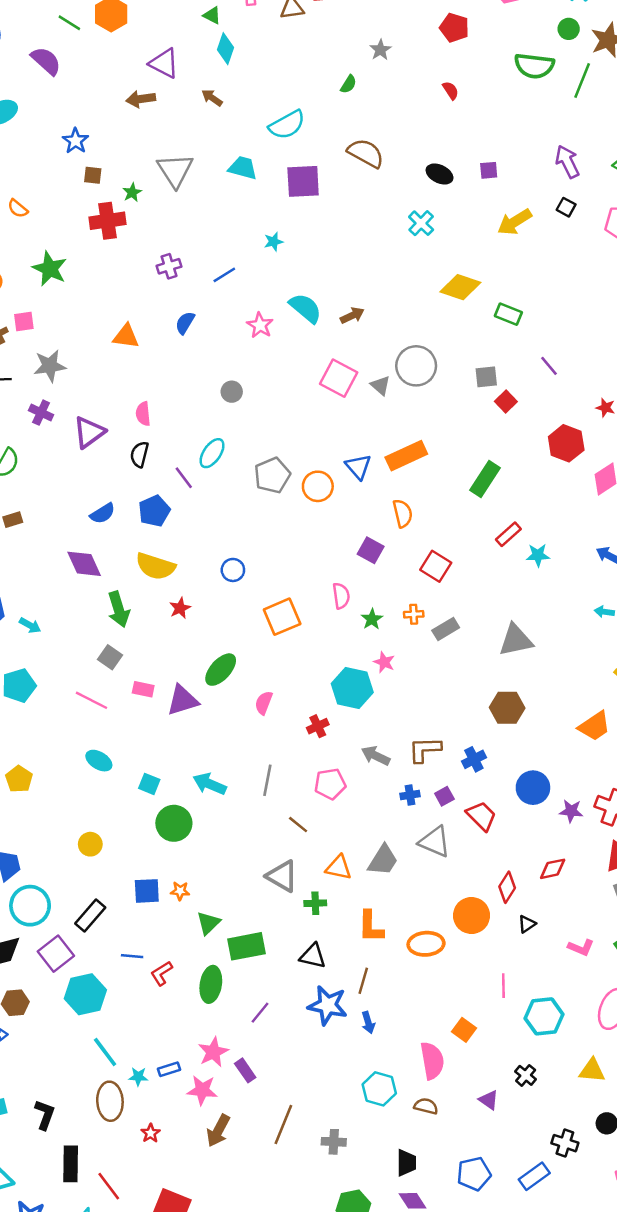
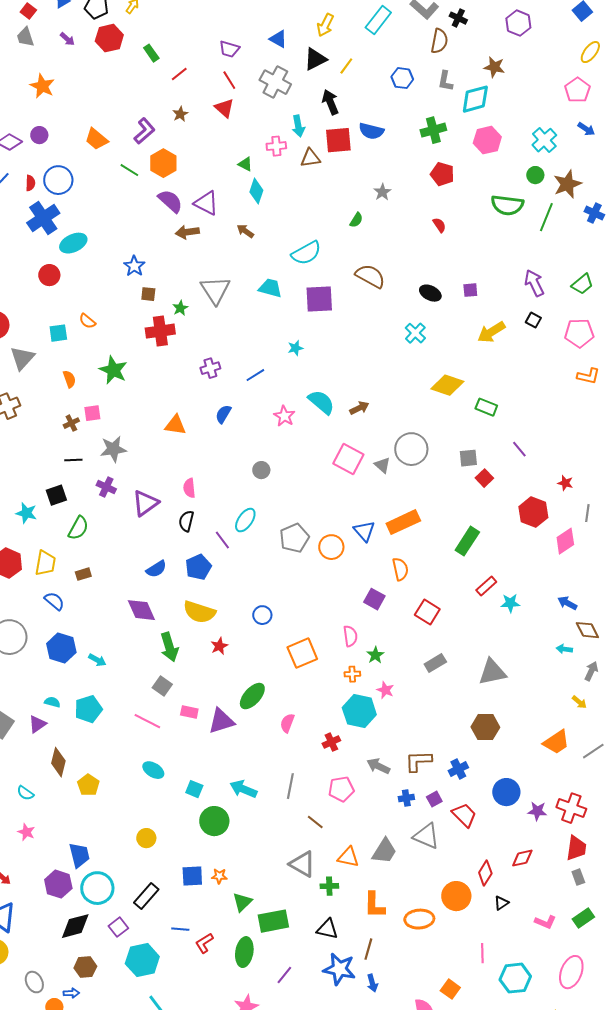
purple semicircle: (46, 61) -> (170, 201), moved
orange cross: (414, 614) -> (352, 674), moved
purple square: (56, 954) -> (118, 927), size x0.7

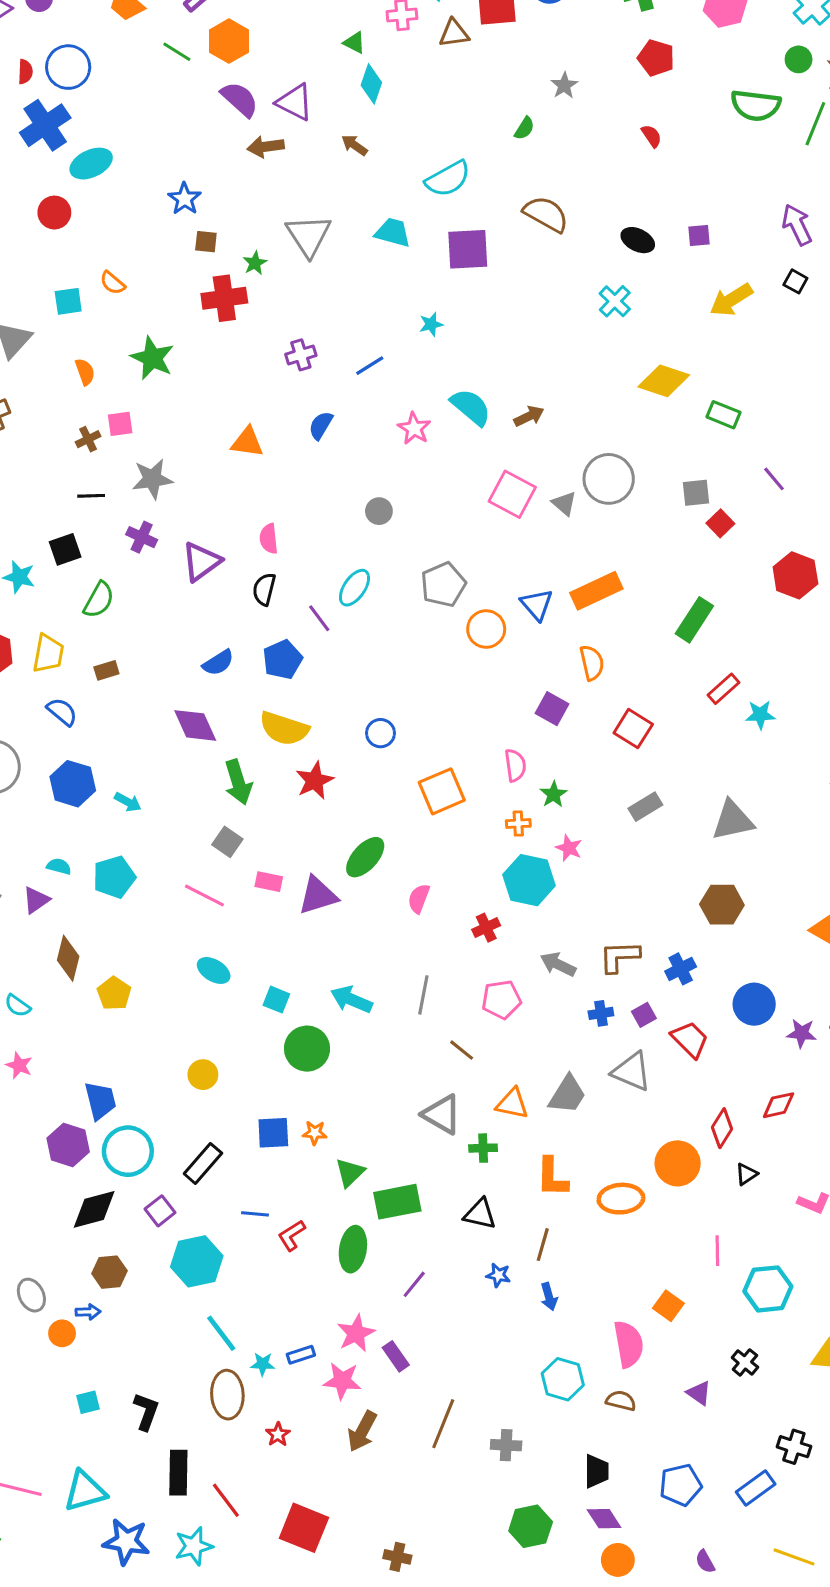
gray pentagon: (294, 538) -> (443, 585), moved
red star: (219, 646) -> (315, 781), size x1.4
blue star: (339, 969) -> (498, 1275), size x0.5

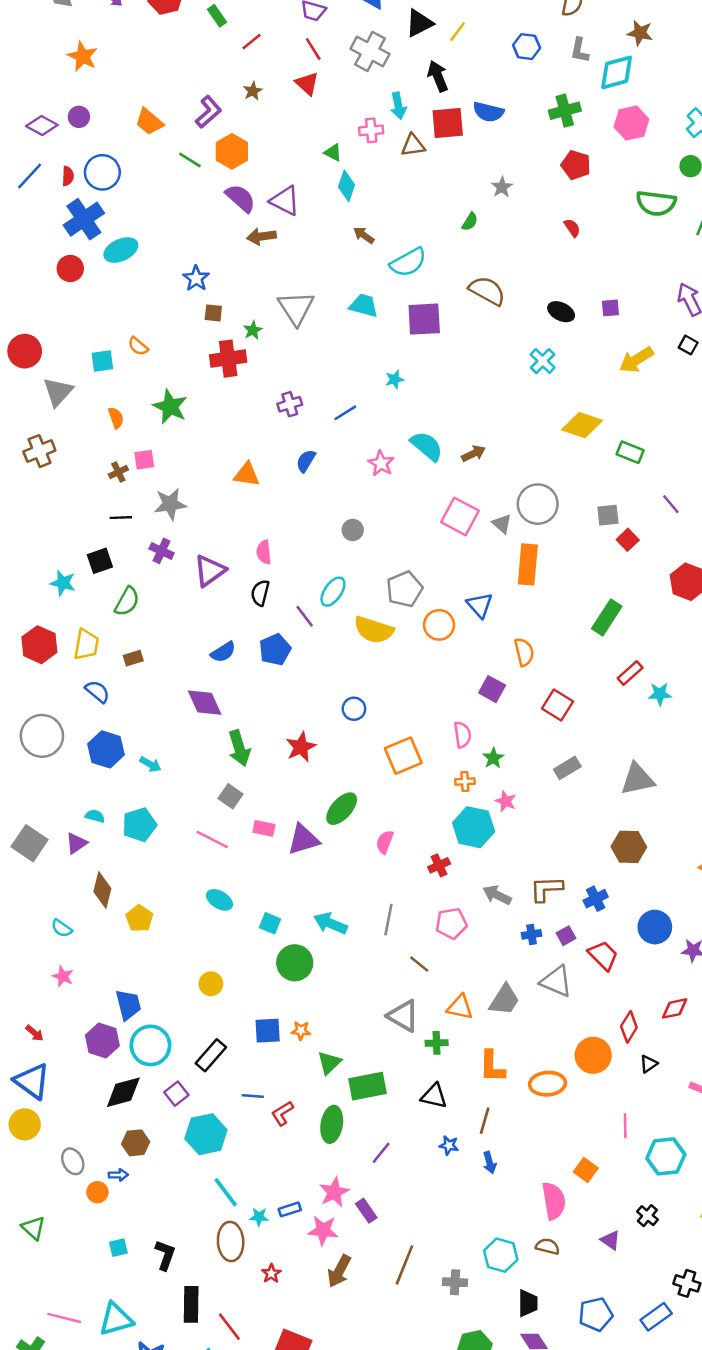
brown arrow: (354, 145) -> (364, 235), moved
red circle: (54, 213) -> (70, 269), moved
orange rectangle: (596, 591) -> (528, 564), moved, turned -60
yellow semicircle: (284, 729) -> (374, 630), moved
cyan hexagon: (563, 1379) -> (501, 1255), moved

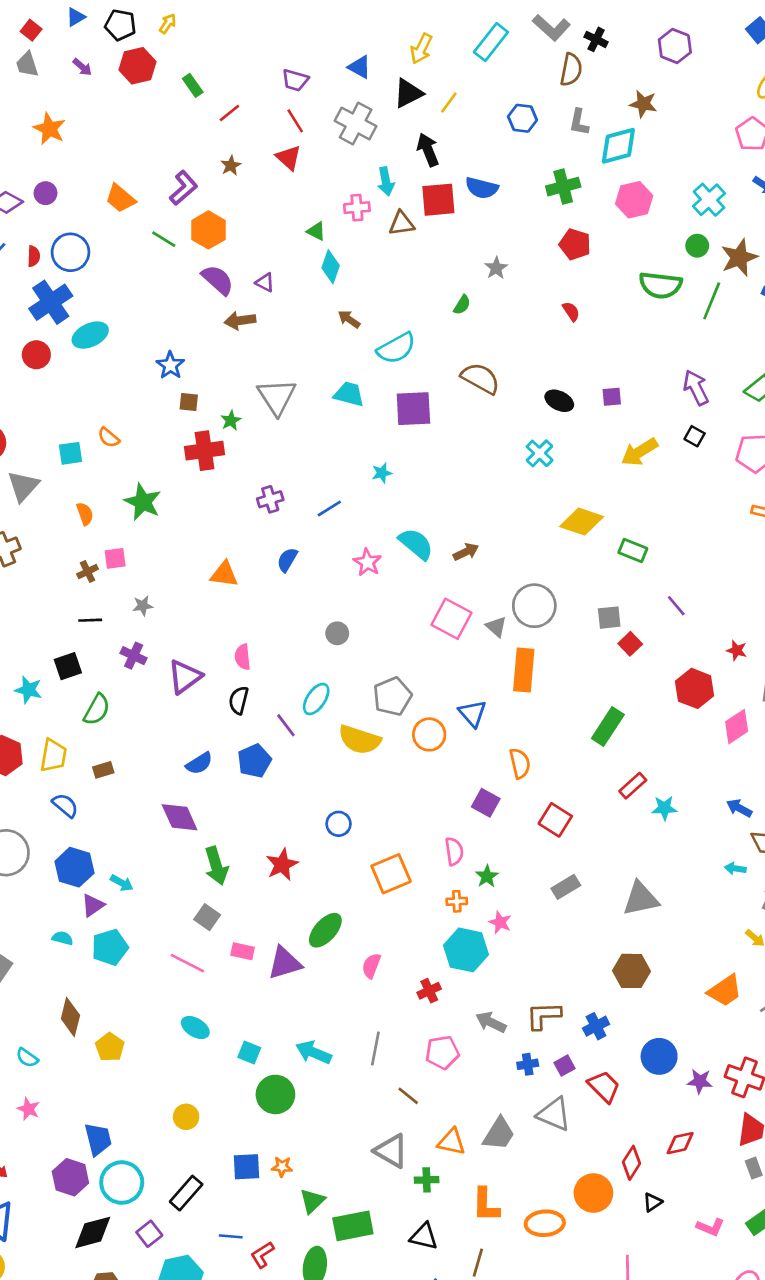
purple triangle: (285, 201) -> (265, 282), size x0.6
gray star: (170, 504) -> (143, 606), size x0.6
purple triangle: (76, 843) -> (93, 905), moved

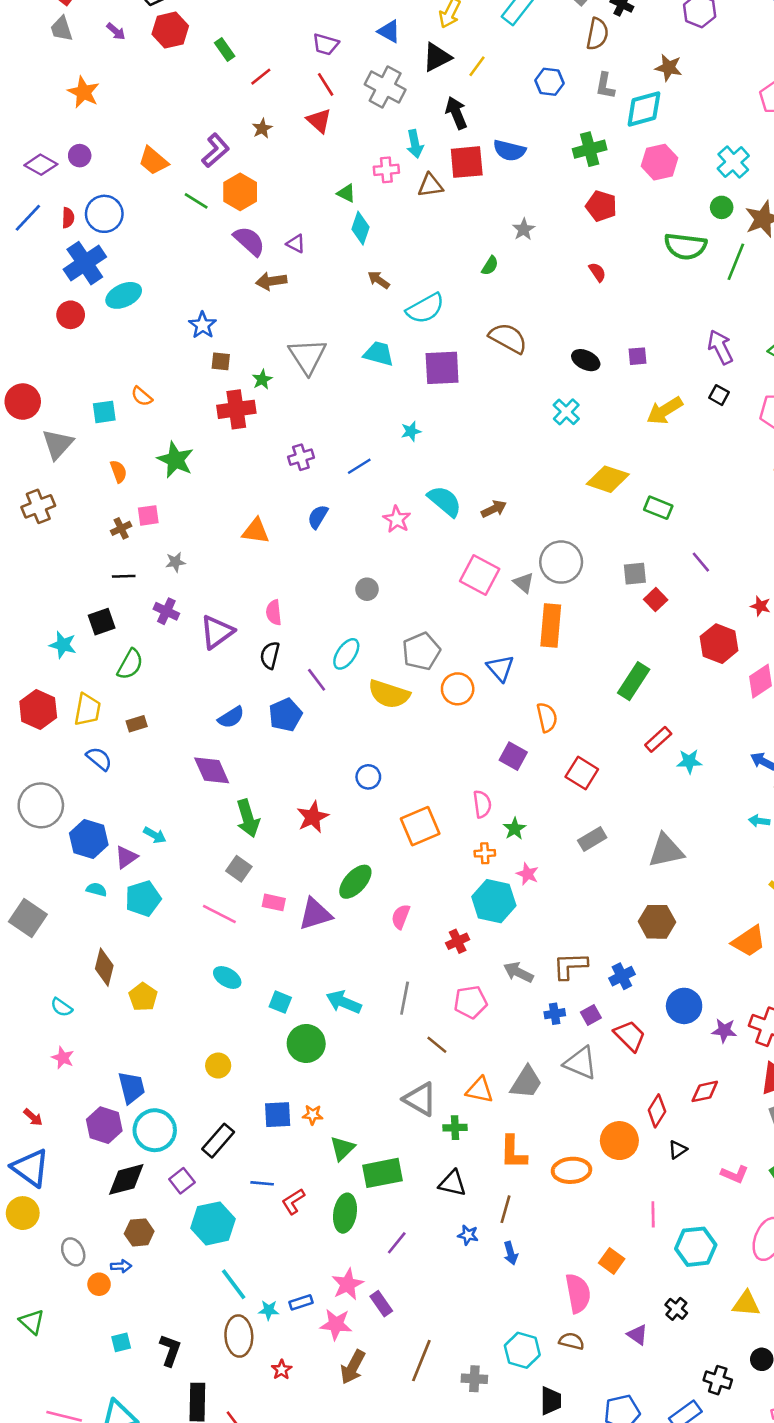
blue hexagon: (74, 867) -> (89, 839), moved

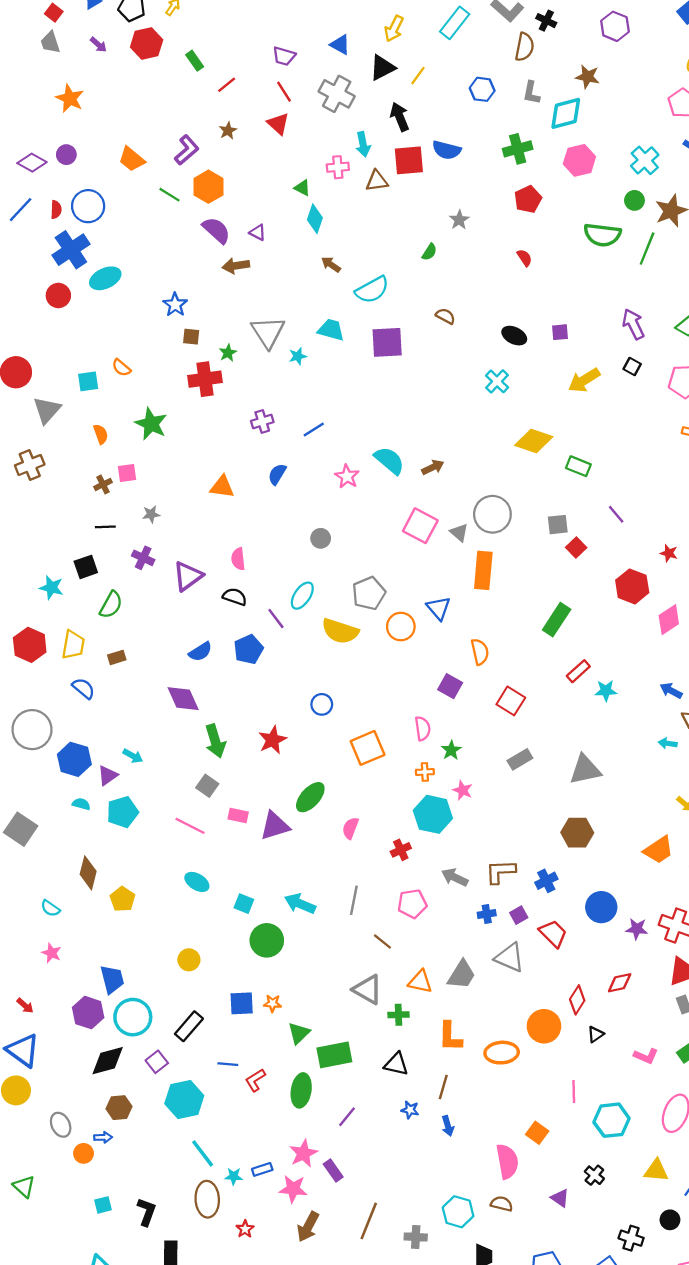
red pentagon: (601, 206) -> (528, 199), turned 30
brown semicircle: (508, 338) -> (445, 316), size x0.6
cyan star: (411, 431) -> (298, 356), moved
black semicircle: (270, 655) -> (235, 597), turned 95

